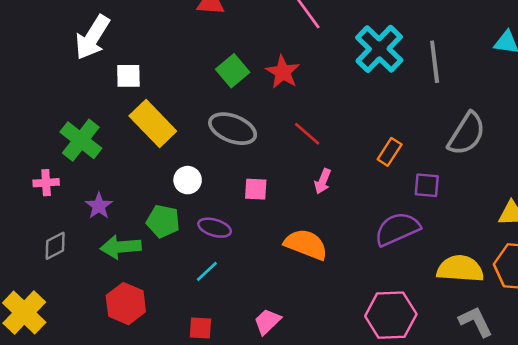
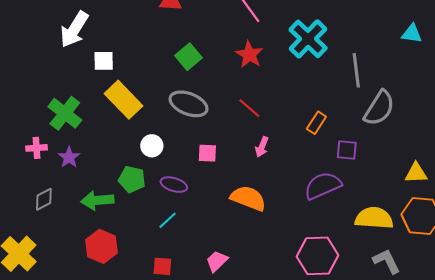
gray line: (435, 62) -> (356, 70), moved
red star: (283, 72) -> (249, 55), moved
purple star: (99, 206) -> (69, 157), moved

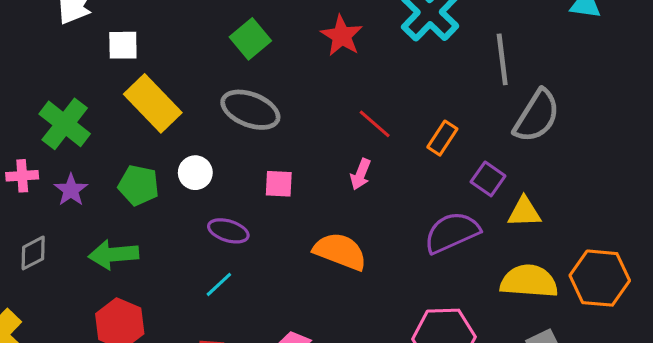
red line: (249, 108) -> (375, 124), moved
purple square: (347, 150) -> (488, 179), turned 30
yellow triangle: (416, 173) -> (524, 212), moved
green pentagon: (132, 179) -> (139, 185), moved

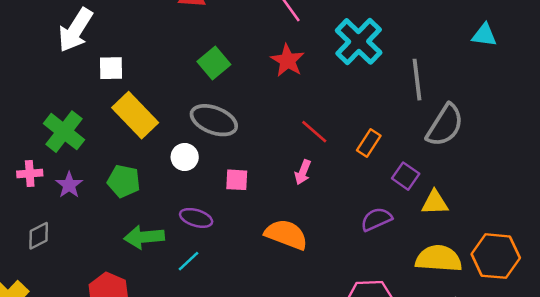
white circle: (195, 173) -> (185, 157), moved
purple semicircle: (452, 232) -> (376, 219), size x0.7
green arrow: (113, 254) -> (144, 237), moved

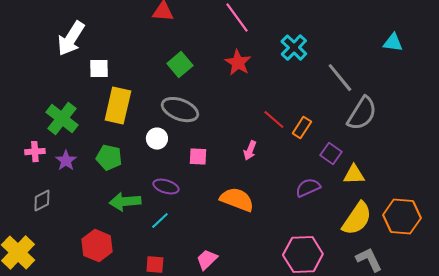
cyan cross: (359, 41) -> (294, 48), size x0.7
gray line: (417, 80) -> (340, 78), turned -32
yellow rectangle: (135, 115) -> (118, 106), turned 57
red line: (314, 132) -> (274, 120), moved
yellow semicircle: (439, 259) -> (357, 219), turned 120

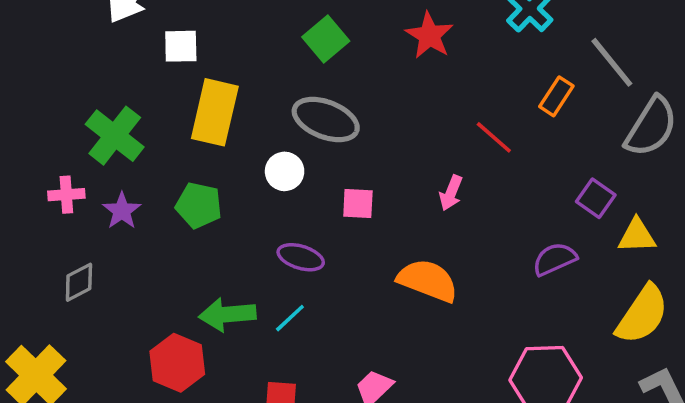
orange rectangle: (302, 128) -> (556, 96), moved
green arrow: (125, 202) -> (227, 314), moved

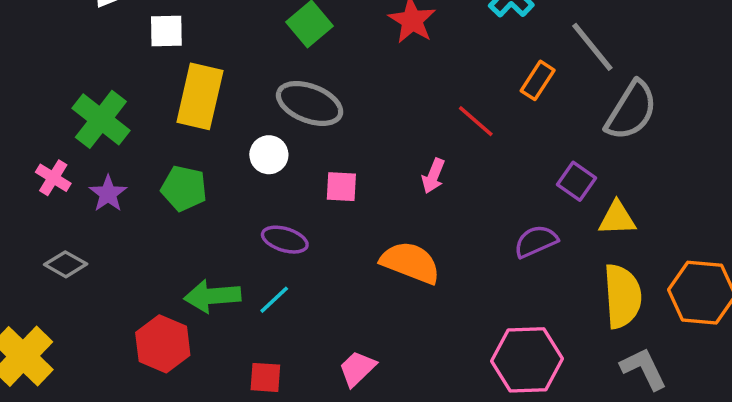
pink cross: (66, 195) -> (53, 178), turned 36
gray diamond: (79, 282) -> (66, 264), turned 57
yellow semicircle: (642, 314) -> (622, 296), turned -38

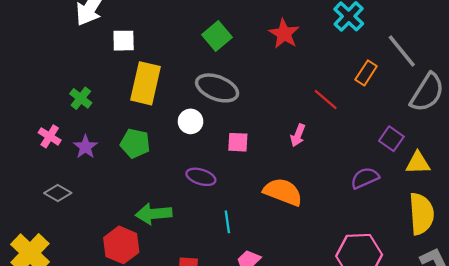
green cross: (101, 119) -> (81, 98), size x0.6
cyan line: (274, 300) -> (227, 222), moved, turned -55

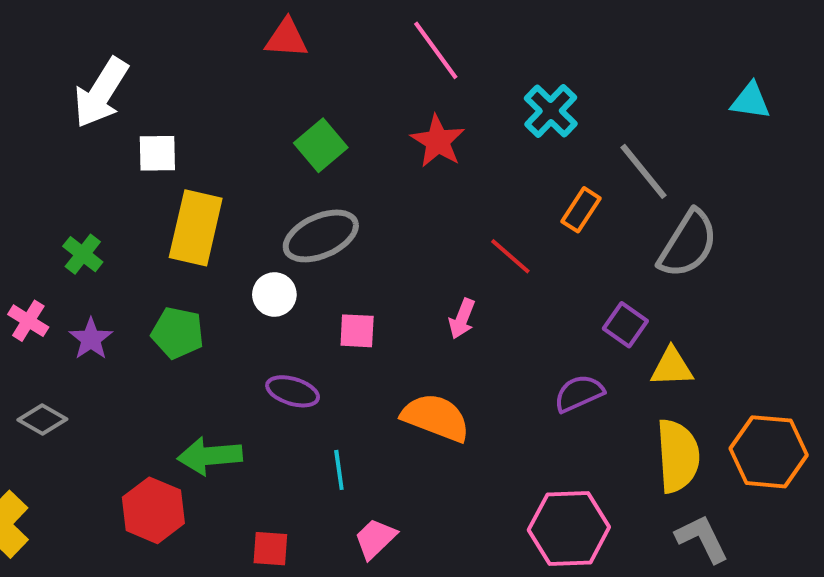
gray ellipse: (217, 88) -> (321, 236), turned -45

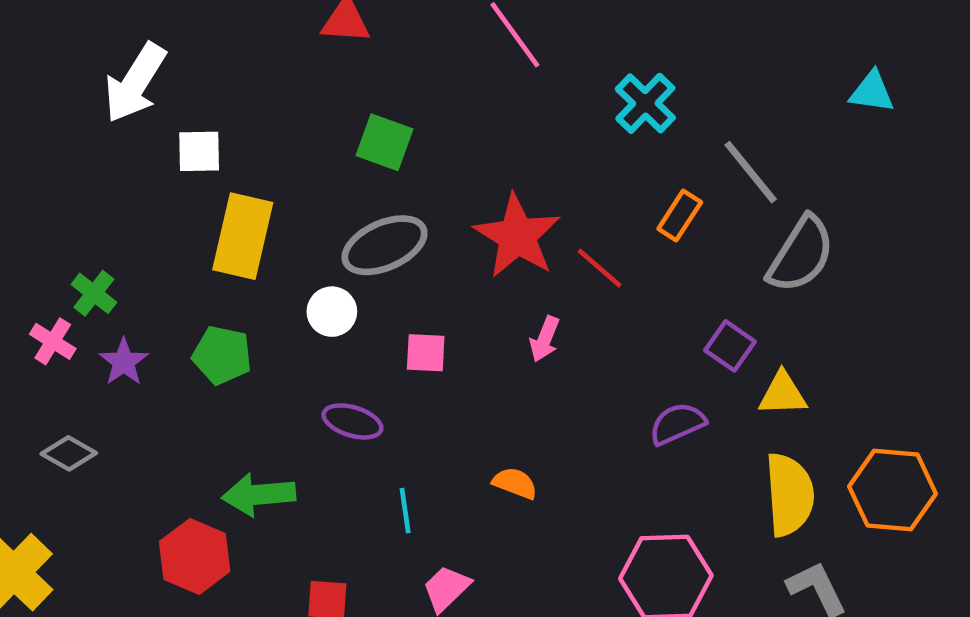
red star: (438, 141) -> (517, 236), moved, size x1.4
green square: (321, 145) -> (385, 142), turned -30
green cross: (83, 254) -> (94, 293), moved
orange semicircle: (436, 418) -> (515, 483), moved, size x0.6

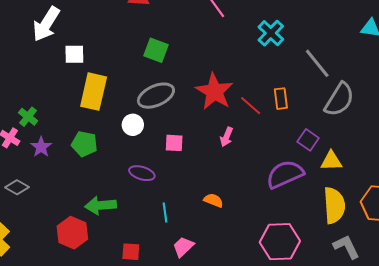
orange rectangle: (680, 215) -> (281, 99), moved, turned -40
purple semicircle: (677, 424) -> (285, 174), size x1.5

